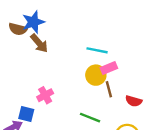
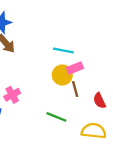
red semicircle: (134, 101) -> (99, 101), turned 49

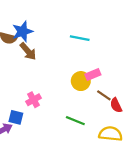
cyan line: (63, 51) -> (80, 38), moved
brown line: (75, 89) -> (104, 95), moved, turned -40

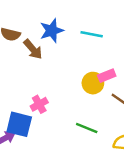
blue star: (23, 32) -> (52, 31), moved
blue square: (16, 117) -> (19, 124), size x1.5

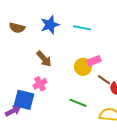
brown arrow: (33, 49) -> (44, 59), moved

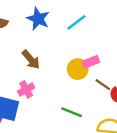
blue star: (50, 25) -> (38, 19), turned -30
cyan line: (82, 28) -> (76, 22), turned -48

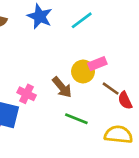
brown arrow: (31, 59) -> (62, 87), moved
pink cross: (26, 89) -> (27, 94), turned -35

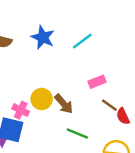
yellow circle: (83, 72) -> (42, 99), moved
pink cross: (27, 94) -> (21, 110), moved

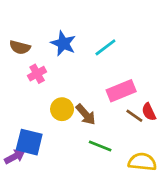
pink rectangle: (97, 82) -> (121, 91), size x1.5
pink cross: (21, 110) -> (37, 74), moved, turned 35
red semicircle: (123, 116) -> (149, 112), moved

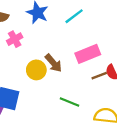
brown arrow: (86, 114) -> (53, 63), moved
brown line: (134, 116) -> (99, 76), turned -56

